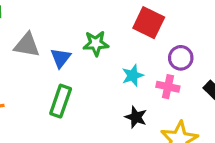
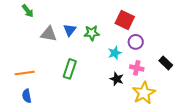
blue triangle: (61, 58) -> (70, 30), moved
purple circle: (181, 58) -> (136, 42), moved
pink cross: (168, 87) -> (137, 68), moved

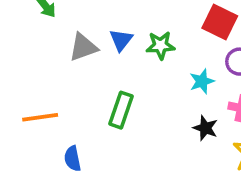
gray triangle: (49, 34) -> (83, 47), turned -30
blue semicircle: (27, 96) -> (73, 159), moved

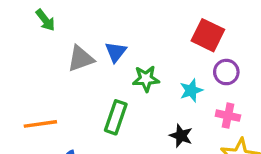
green star: (161, 45) -> (146, 79), moved
black star: (205, 128) -> (181, 136), moved

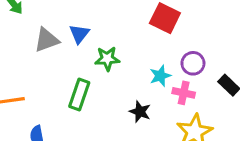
purple circle: (226, 72) -> (193, 63), moved
cyan star: (191, 90) -> (160, 76), moved

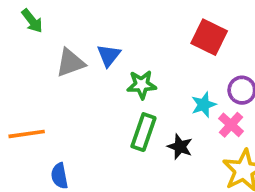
pink cross: (184, 93) -> (231, 125), turned 30
green rectangle: (79, 94) -> (143, 132), moved

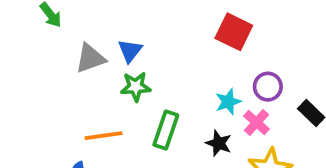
green star: (142, 85) -> (136, 87), moved
orange line: (27, 134) -> (104, 136), moved
black star: (180, 147) -> (219, 143), moved

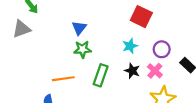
gray triangle: (90, 58) -> (21, 29), moved
cyan star: (228, 102) -> (130, 46), moved
black star: (219, 143) -> (132, 71), moved

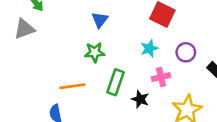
blue triangle: (79, 28) -> (100, 20), moved
black star: (132, 71) -> (140, 99), moved
pink cross: (155, 71) -> (161, 77), moved, turned 35

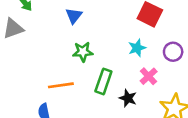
blue triangle: (100, 20) -> (74, 16), moved
pink cross: (161, 77) -> (149, 76), turned -30

